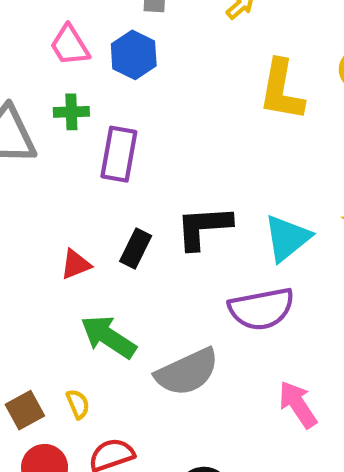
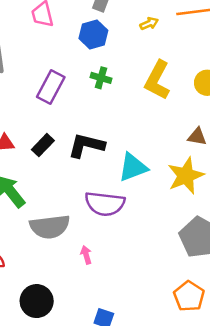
blue hexagon: (134, 55) -> (93, 34), moved
green cross: (71, 112) -> (101, 78), moved
pink arrow: (298, 405) -> (86, 255), moved, size x0.6

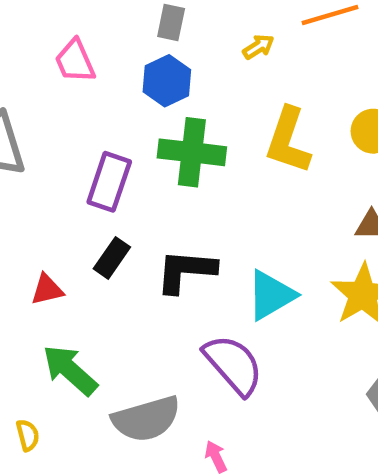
green cross: (101, 78) -> (192, 152), size x1.8
black rectangle: (43, 145) -> (112, 258), moved
purple semicircle: (105, 204) -> (233, 365), turned -129

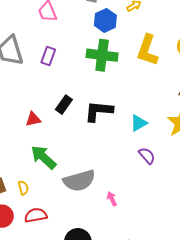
blue hexagon: (167, 81) -> (105, 20), moved
purple rectangle: (109, 182) -> (48, 56), moved, size x0.7
cyan triangle: (271, 295) -> (139, 123), size x0.7
purple semicircle: (233, 365) -> (147, 156), moved, size x0.6

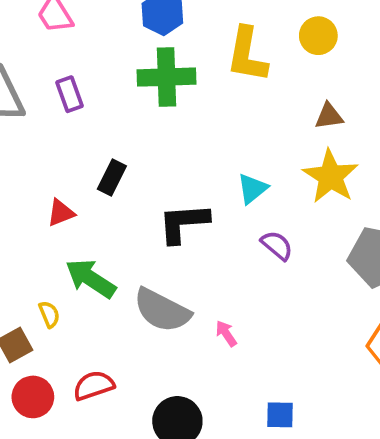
purple rectangle: (48, 56) -> (70, 94), turned -30
black L-shape: (99, 111) -> (183, 223), moved
gray semicircle: (79, 181) -> (162, 310), turned 52
yellow semicircle: (23, 188) -> (49, 314), moved

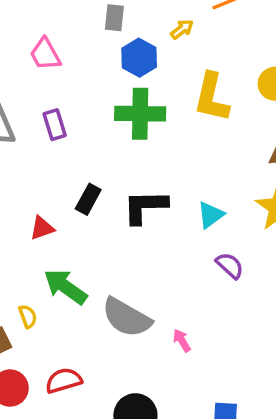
black L-shape: (183, 223) -> (145, 207), moved

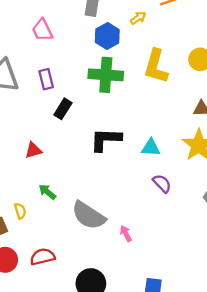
black rectangle: (88, 199) -> (63, 109), moved
cyan triangle: (211, 215) -> (151, 148), turned 36
green arrow: (65, 287) -> (47, 192), size x0.6

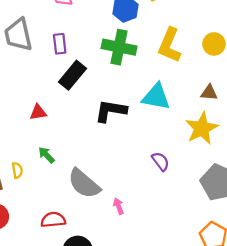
black rectangle: (63, 109) -> (72, 75), size x1.4
cyan triangle: (151, 148) -> (156, 97), moved, size x1.5
red semicircle: (43, 257) -> (53, 220), moved

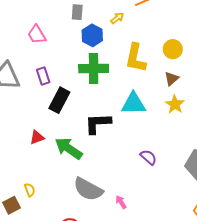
brown triangle: (209, 93) -> (172, 79), moved, turned -35
yellow star: (202, 128) -> (175, 104), moved, size x0.7
green arrow: (46, 155) -> (69, 148), moved, size x1.8

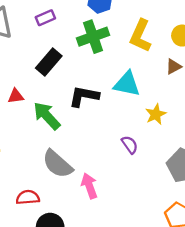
green cross: (94, 69) -> (93, 37), turned -32
purple rectangle: (43, 76) -> (45, 18), moved, turned 72
yellow star: (175, 104) -> (156, 114), moved
pink arrow: (121, 202) -> (89, 186), size x1.6

